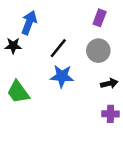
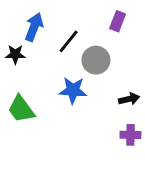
black line: (58, 48) -> (69, 41), moved
gray circle: (98, 51) -> (96, 60), moved

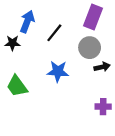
purple rectangle: (118, 21) -> (93, 17), size x1.5
gray circle: (96, 60) -> (90, 48), moved
black arrow: (129, 99) -> (102, 67), moved

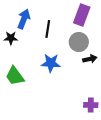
black line: (54, 33) -> (48, 29), turned -30
purple cross: (103, 107) -> (91, 105), moved

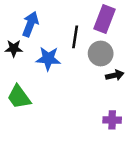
black line: (48, 29) -> (75, 37), moved
blue star: (51, 63) -> (48, 59), moved
purple cross: (91, 105) -> (112, 120), moved

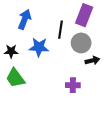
black star: (14, 48) -> (11, 51), moved
purple cross: (112, 120) -> (73, 85), moved

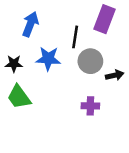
gray circle: (81, 43) -> (90, 61), moved

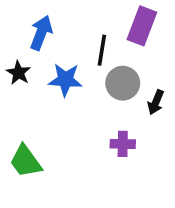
black star: (14, 64) -> (19, 73), moved, turned 30
black arrow: (115, 75) -> (156, 102), turned 126
green trapezoid: (19, 97) -> (25, 161), moved

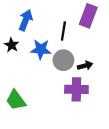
gray circle: (123, 83) -> (63, 60), moved
black arrow: (156, 102) -> (85, 66), moved, turned -128
purple cross: (123, 144) -> (76, 89), size x1.5

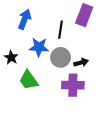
black star: (12, 45) -> (11, 57), moved
green trapezoid: (16, 100) -> (29, 80), moved

